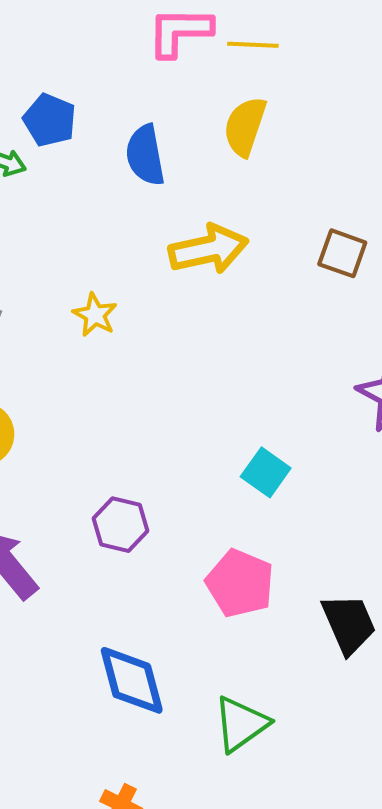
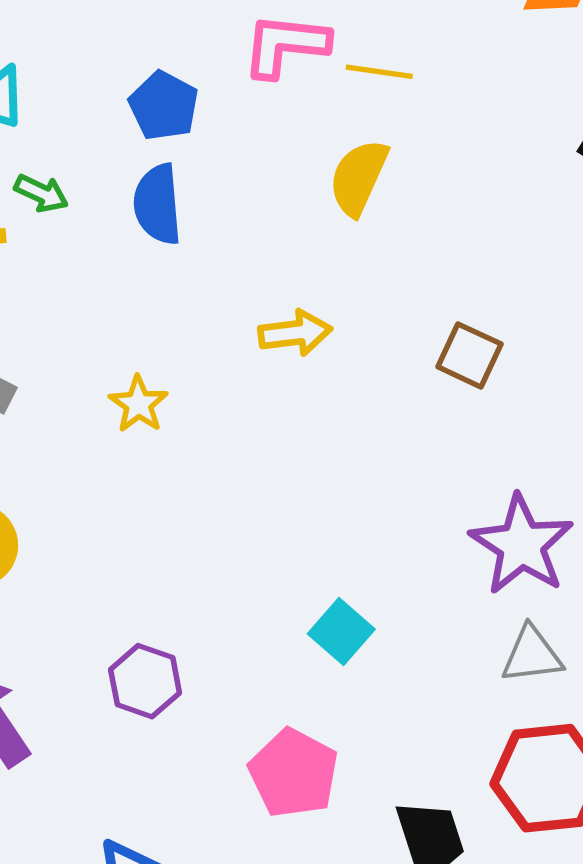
blue pentagon: (50, 120) -> (164, 106), moved
blue semicircle: (145, 155) -> (157, 204), moved
yellow arrow: (208, 249) -> (295, 333), size x0.7

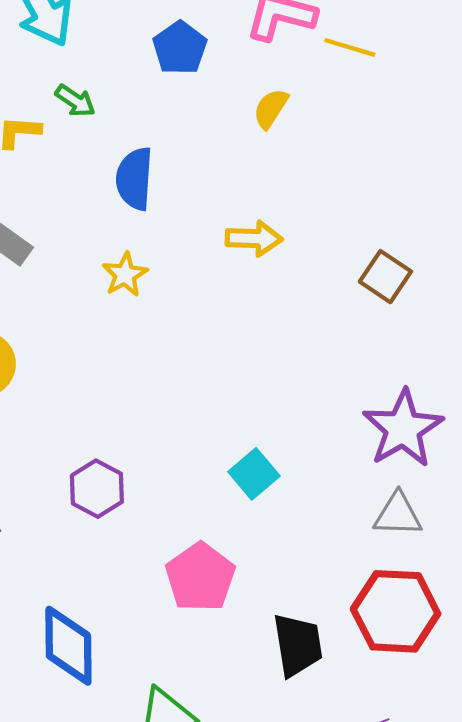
yellow semicircle: (359, 177) -> (271, 109), moved, size x0.7
blue semicircle: (157, 204) -> (134, 179), moved

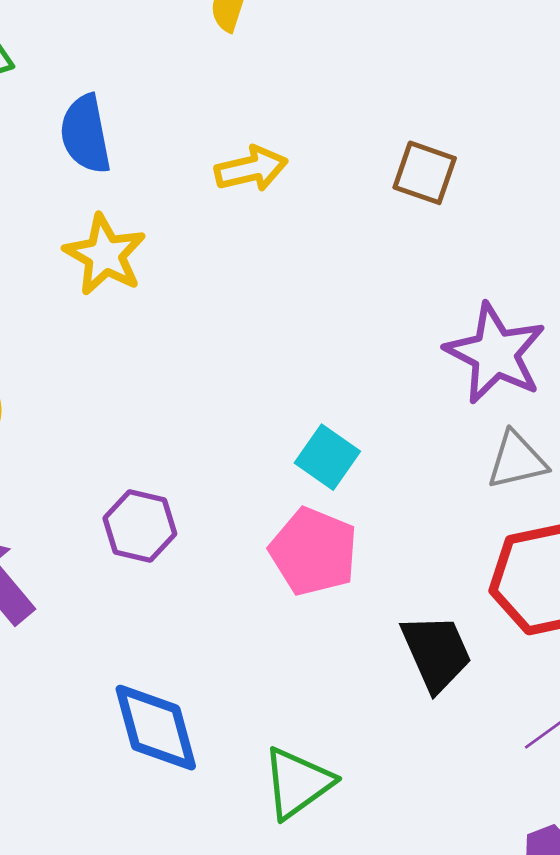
yellow star: (125, 275) -> (105, 255), size x1.4
pink pentagon: (200, 577) -> (314, 552), moved

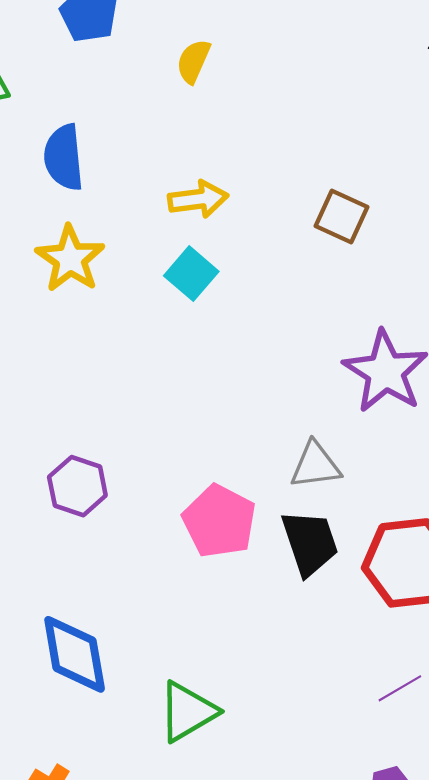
cyan square: (327, 457) -> (191, 274), moved
gray triangle: (517, 460) -> (315, 465), moved
black trapezoid: (436, 652) -> (310, 543), moved

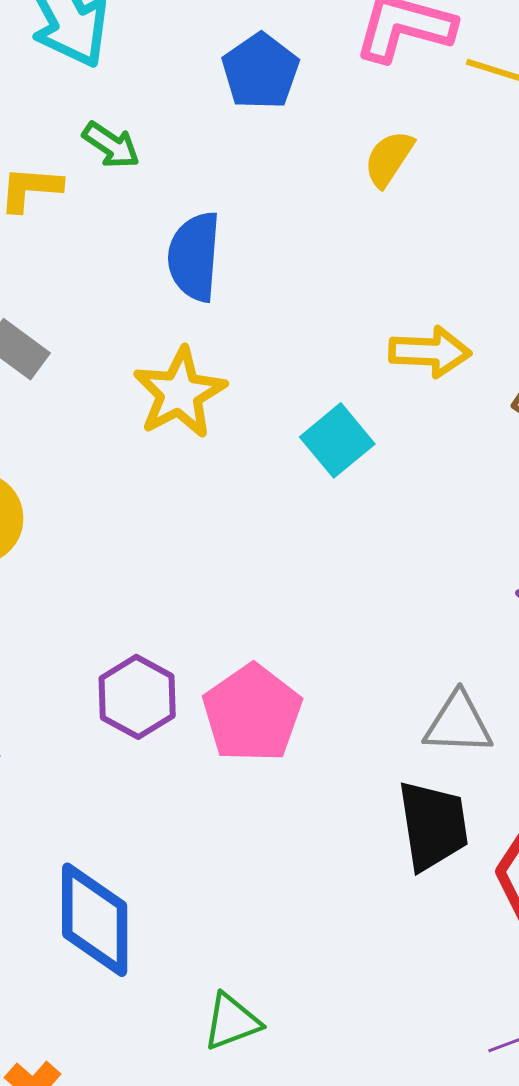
yellow arrow: (198, 199) -> (430, 352), moved
pink pentagon: (219, 521) -> (252, 713), moved
green triangle: (188, 712) -> (232, 1022), size x0.7

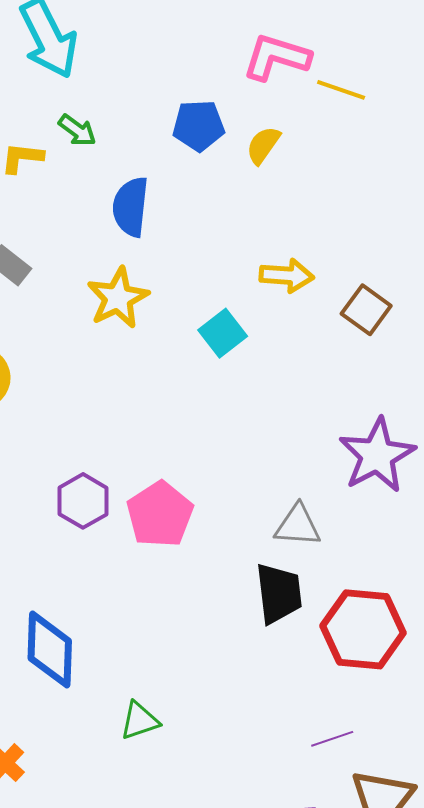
blue pentagon: (260, 71) -> (198, 126), moved, turned 30

